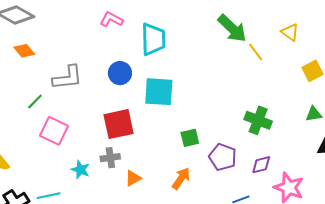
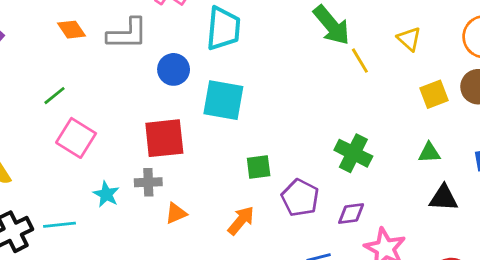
orange diamond: (24, 51) -> (72, 30), moved
gray L-shape: (68, 78) -> (127, 34), moved

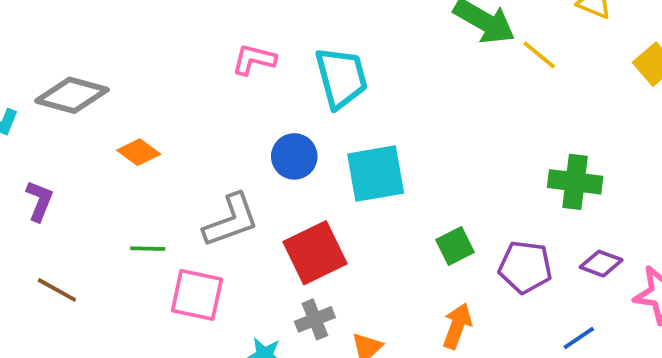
gray L-shape: (127, 34) -> (231, 220), moved
green line: (54, 96) -> (148, 249), turned 60
purple diamond: (351, 214) -> (601, 264), turned 48

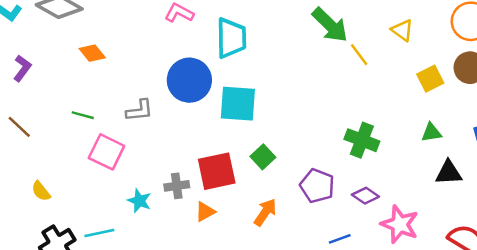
blue circle: (294, 156) -> (189, 80), size x1.5
gray L-shape: (231, 220) -> (140, 110), size x0.7
green square: (455, 246) -> (263, 157), moved, turned -30
red square: (315, 253) -> (217, 171), moved

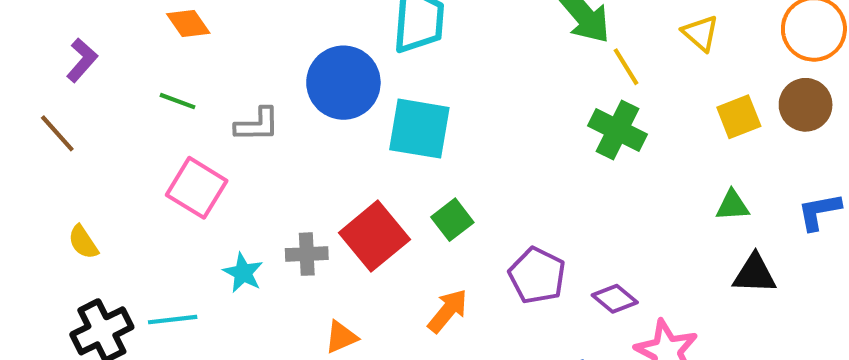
purple L-shape: (22, 68) -> (82, 60), moved
green line: (83, 115) -> (178, 101), moved
green cross: (362, 140) -> (618, 130), moved
red square: (217, 171) -> (374, 236), turned -33
orange triangle: (205, 212) -> (341, 337), moved

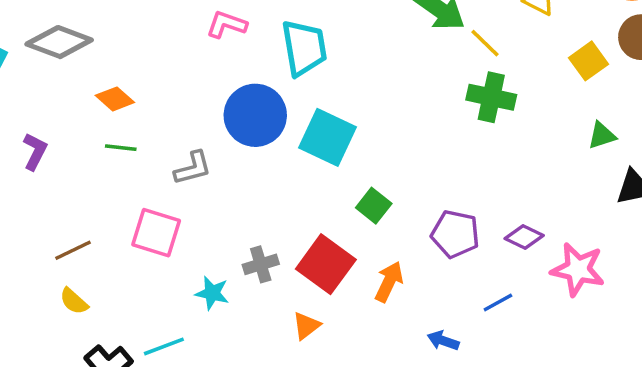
green line: (178, 101) -> (121, 148), moved
cyan square: (419, 129) -> (327, 137), turned 30
brown line: (57, 133) -> (73, 250), moved, turned -60
red square: (374, 236) -> (326, 264), moved

